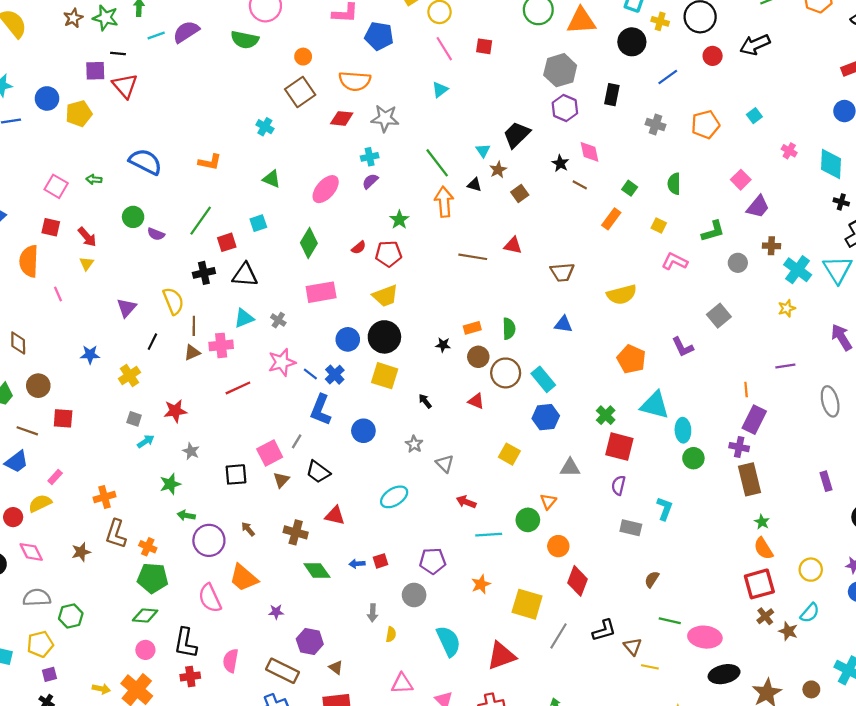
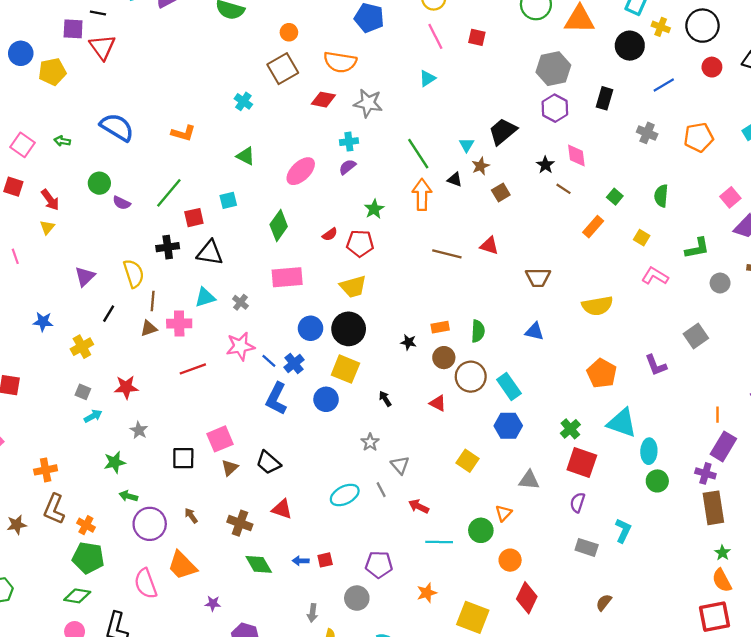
blue circle: (363, 431) -> (326, 399), moved
gray line: (297, 441) -> (381, 490), moved, turned -64

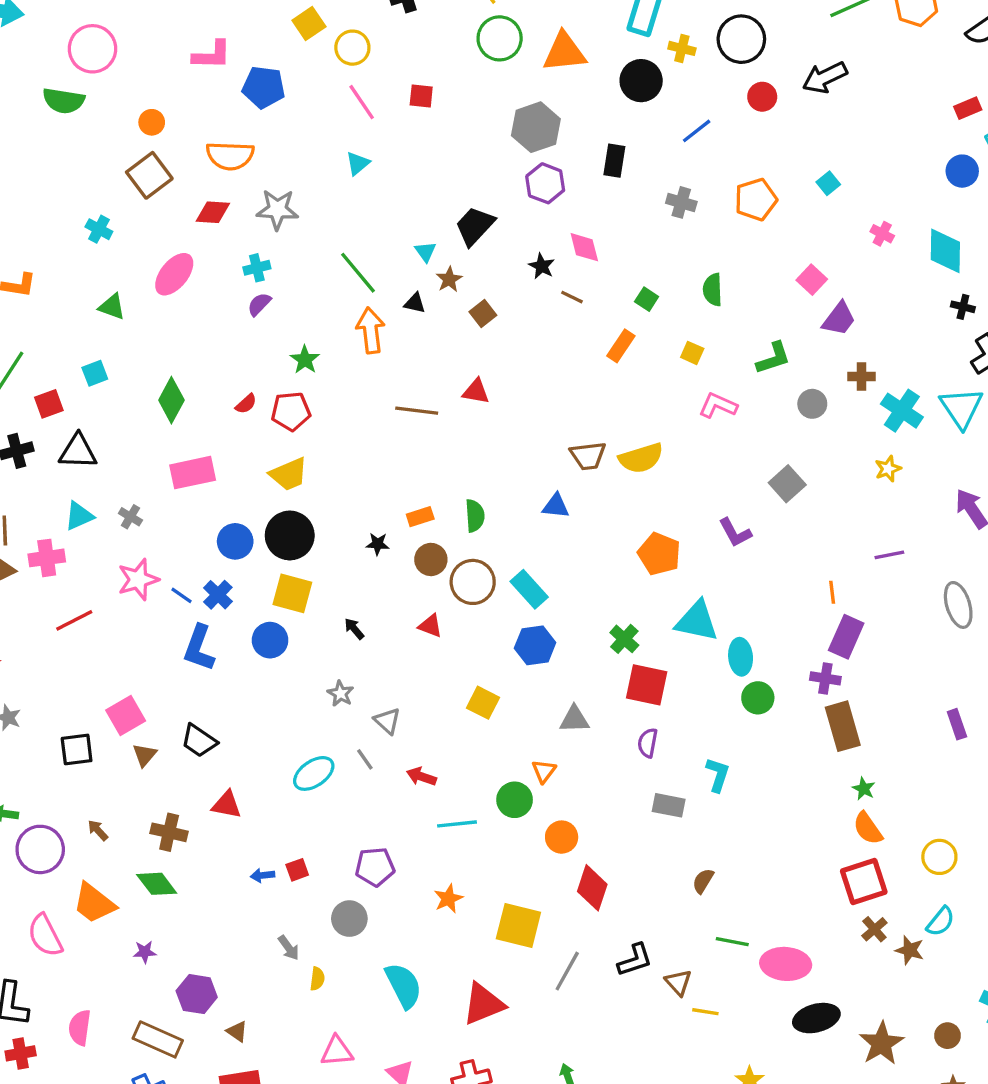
pink ellipse: (301, 171) -> (174, 274), moved
brown trapezoid: (538, 277) -> (588, 456), moved
green diamond: (259, 564) -> (157, 884), moved
gray arrow: (312, 613) -> (289, 948), turned -36

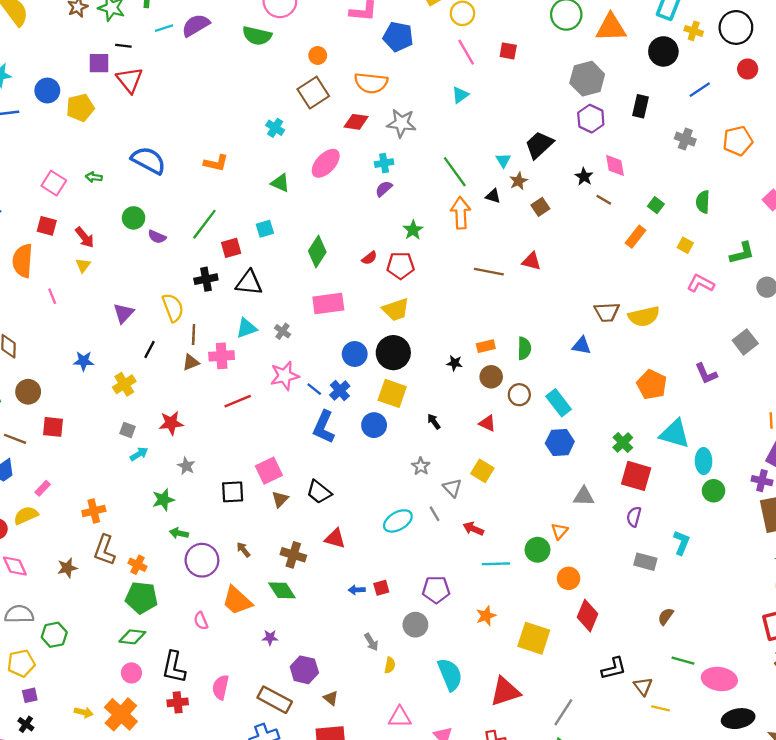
brown circle: (473, 582) -> (519, 395), size x0.7
yellow square: (483, 703) -> (482, 471), moved
pink semicircle: (45, 935) -> (201, 621), size x0.6
gray line: (567, 971) -> (563, 712), moved

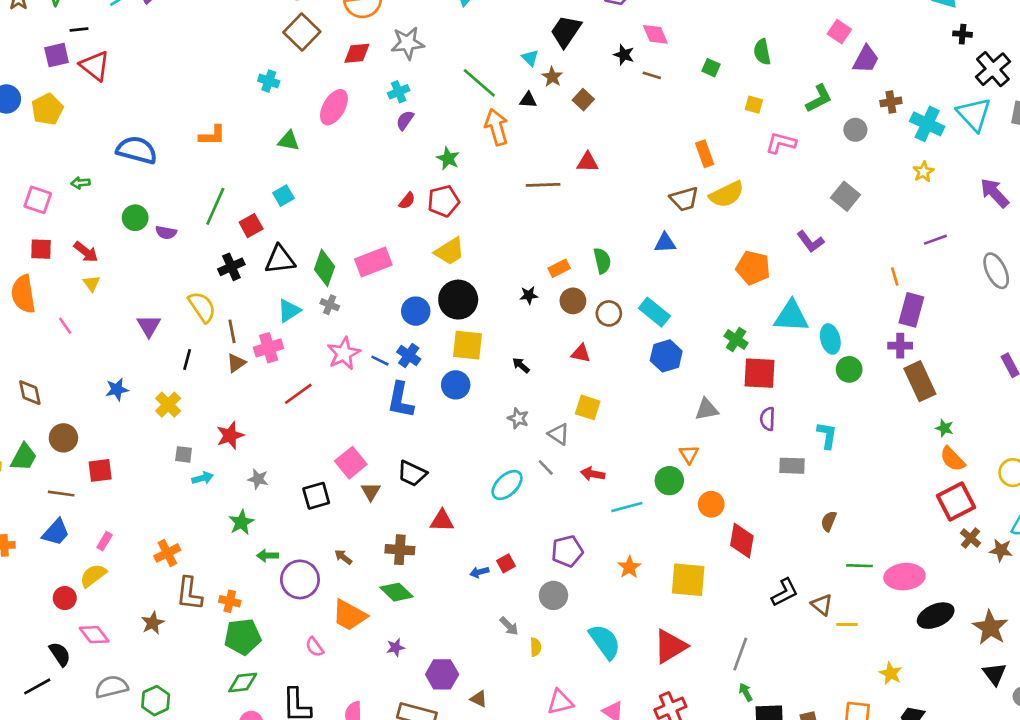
orange rectangle: (636, 237) -> (705, 154), moved, turned -45
green diamond: (317, 252) -> (325, 268), moved
cyan arrow: (139, 454) -> (203, 478), turned 30

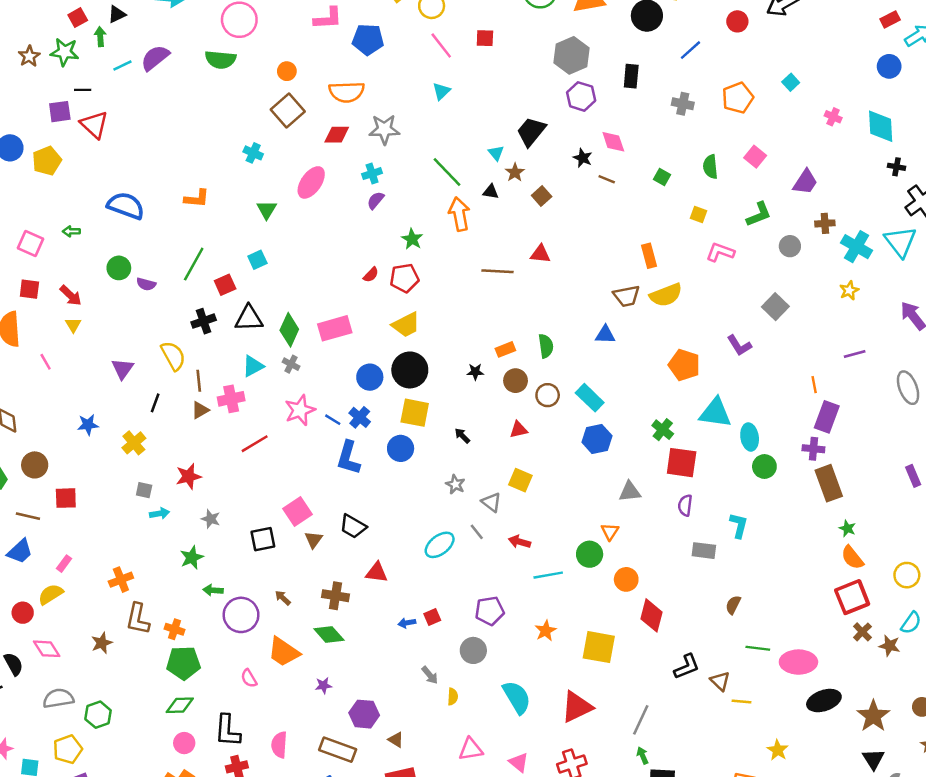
pink square: (839, 32) -> (755, 157), moved
green triangle: (289, 141) -> (267, 210), turned 45
red triangle: (581, 353) -> (518, 430), turned -30

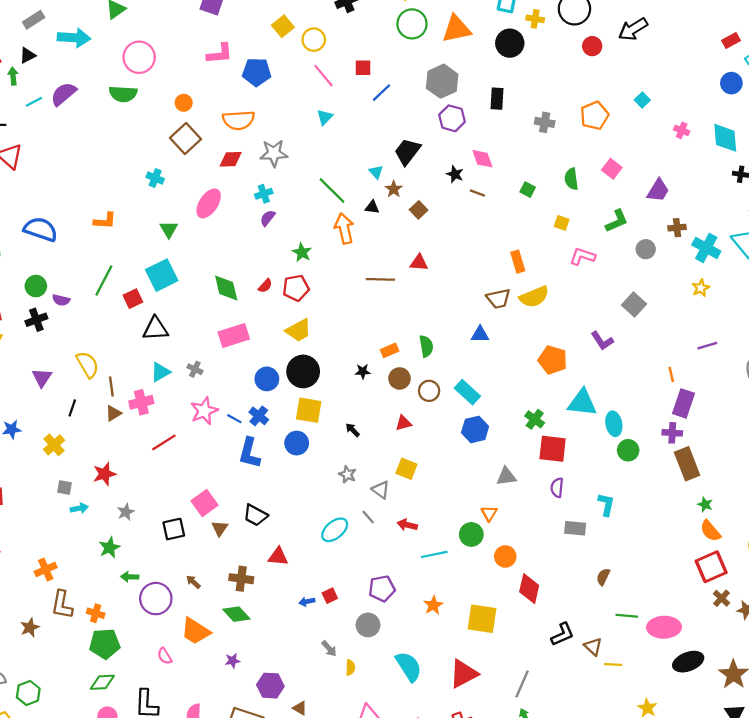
blue line: (691, 50) -> (382, 93), moved
cyan square: (257, 260) -> (162, 275), size x1.8
black cross: (204, 321) -> (36, 320), moved
green diamond: (289, 330) -> (226, 288), moved, turned -36
gray star: (211, 519) -> (126, 512), turned 30

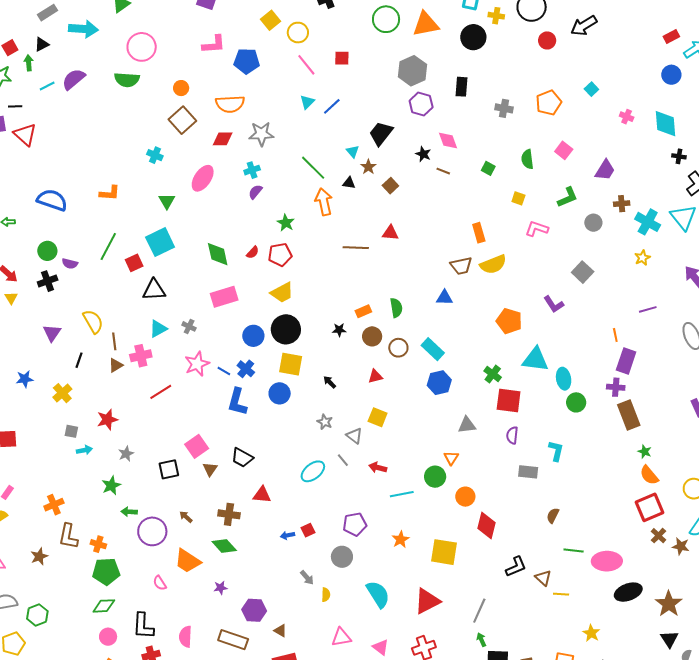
blue line: (382, 93) -> (332, 106), moved

